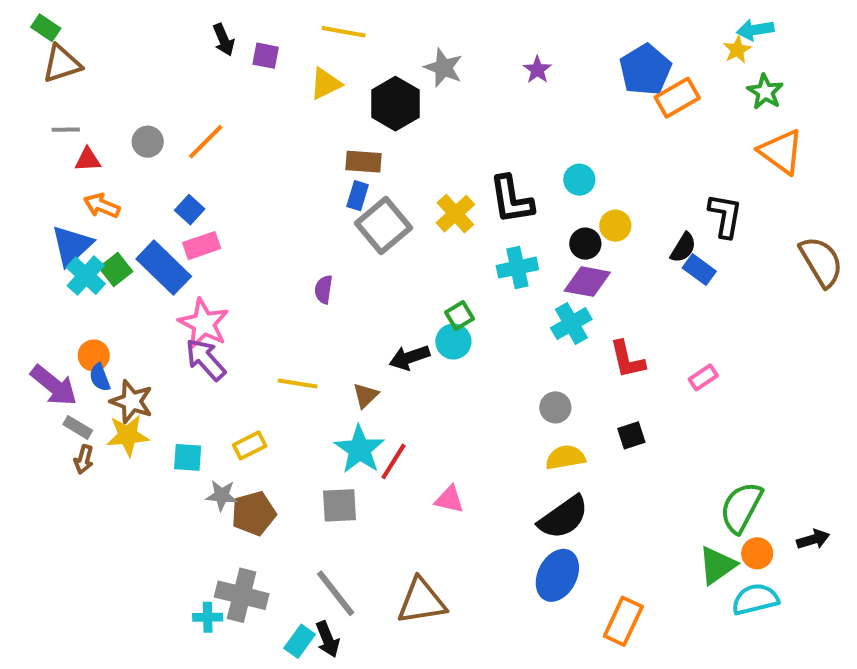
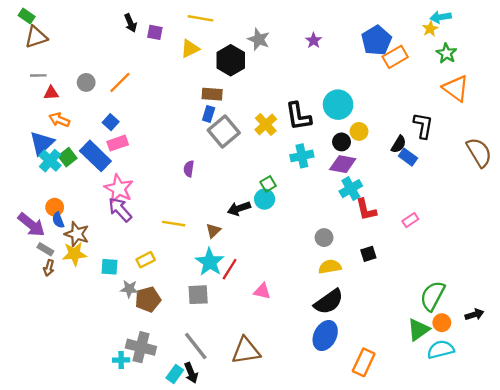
cyan circle: (579, 180) -> (338, 105), size x1.6
cyan cross: (571, 324) -> (351, 189), moved

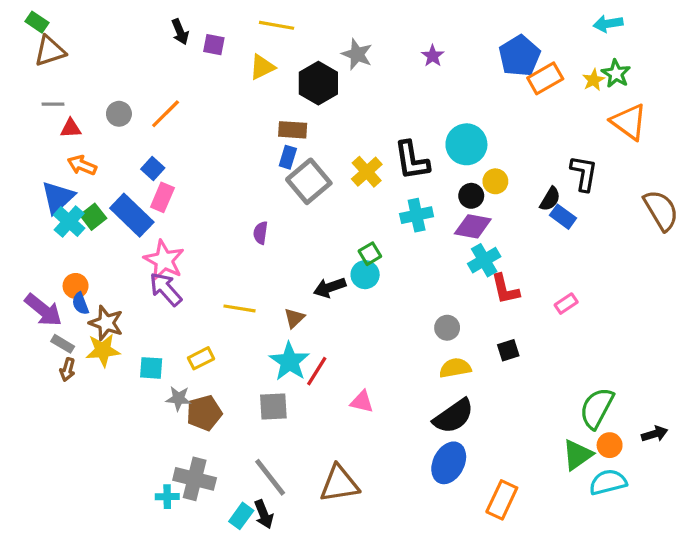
yellow star: (430, 29) -> (593, 80), moved
pink rectangle: (118, 143) -> (162, 197), turned -48

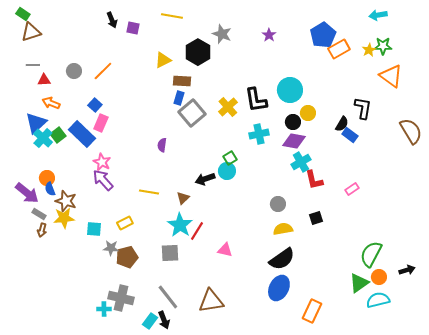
yellow triangle: (262, 67) -> (163, 60), moved
green star: (616, 74) -> (383, 46), turned -30
pink star: (164, 260) -> (102, 162), size x0.7

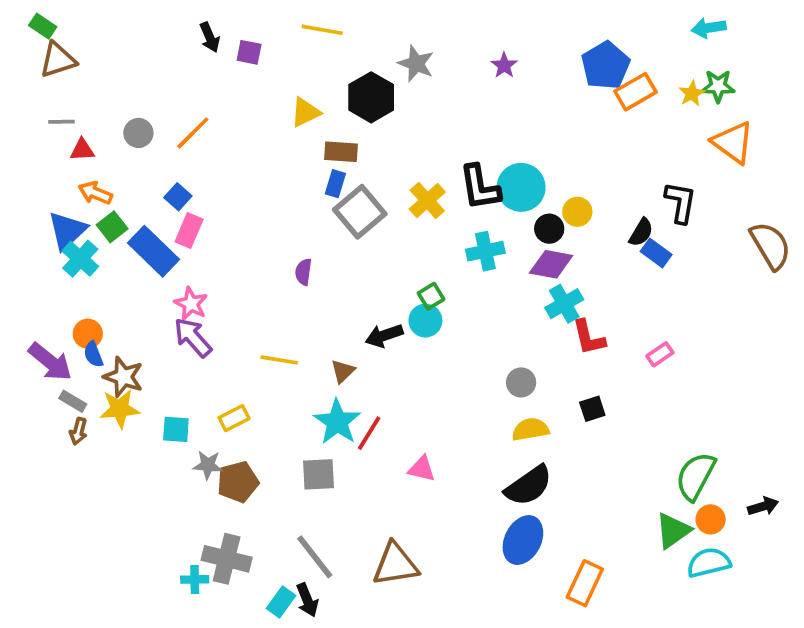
cyan circle: (290, 90) -> (521, 187), moved
green square: (58, 135) -> (112, 227), moved

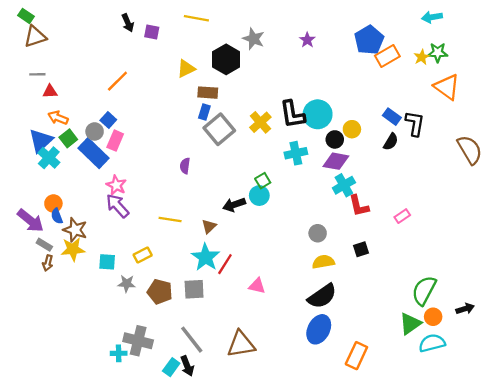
gray circle: (138, 133) -> (95, 131), moved
blue rectangle: (656, 253) -> (392, 117), moved
brown pentagon: (238, 482) -> (160, 292), moved, turned 30

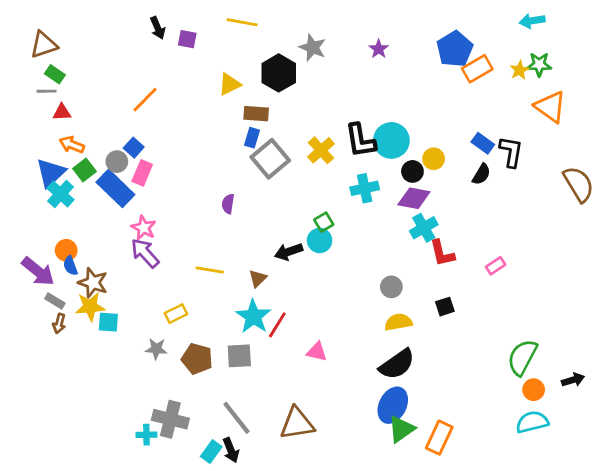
green rectangle: (26, 16) -> (55, 74), moved
cyan square: (107, 262) -> (108, 322), moved
green triangle: (410, 324) -> (401, 429), moved

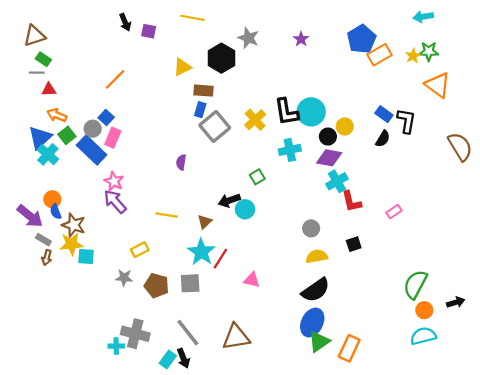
cyan circle: (320, 240) -> (245, 209), moved

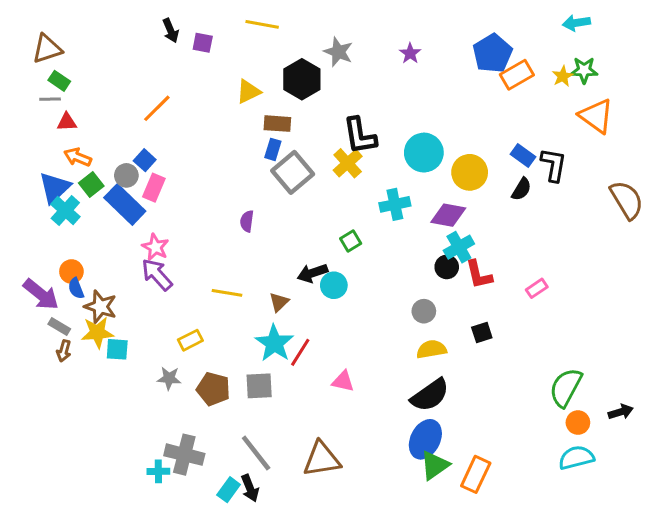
black L-shape: (286, 112) -> (360, 136), moved
yellow circle: (345, 126) -> (470, 172), size x1.5
black circle: (328, 137) -> (447, 267), moved

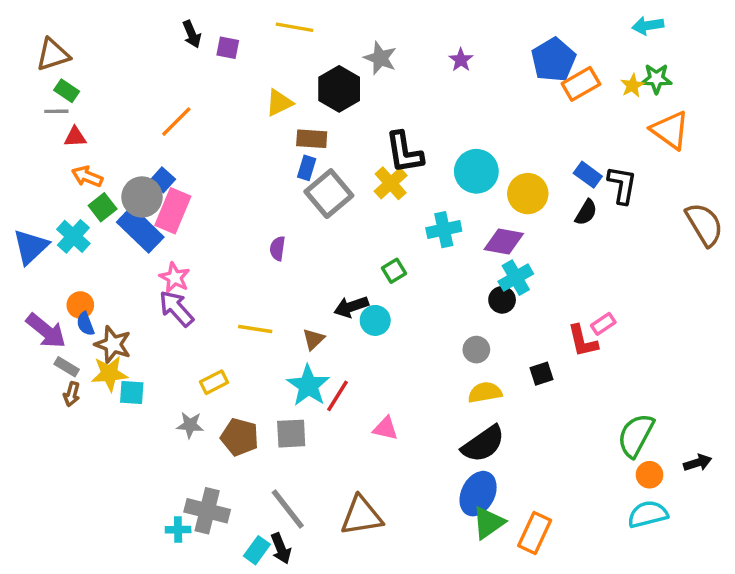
gray circle: (126, 175) -> (142, 197), size x1.5
blue triangle: (55, 188) -> (31, 247), moved
pink rectangle: (154, 188) -> (173, 211), size x1.4
red L-shape: (479, 275) -> (583, 341), moved

